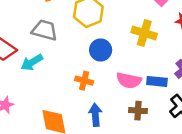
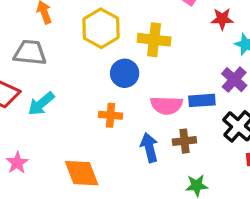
gray trapezoid: (45, 30) -> (30, 53), moved
yellow cross: (144, 33) -> (154, 40), moved
blue arrow: (95, 115) -> (149, 147), moved

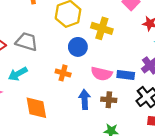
gray trapezoid: (30, 53) -> (27, 42), moved
cyan arrow: (41, 104) -> (18, 74), moved

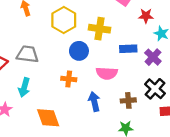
cyan arrow: (18, 74) -> (24, 87), turned -36
blue rectangle: (126, 75) -> (128, 49), moved
brown cross: (109, 100) -> (128, 100), moved

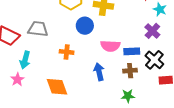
blue rectangle: (128, 49) -> (132, 51), moved
orange cross: (69, 79) -> (67, 52), moved
cyan arrow: (24, 87) -> (25, 60), moved

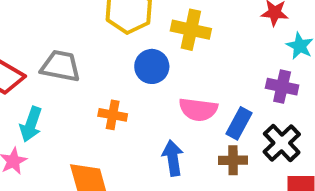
purple cross: (152, 31) -> (282, 87), turned -35
blue rectangle: (132, 51) -> (239, 123), turned -63

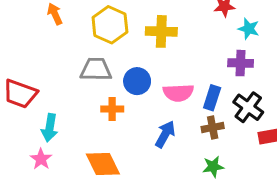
gray trapezoid: (60, 66) -> (96, 69), moved
blue circle: (152, 66) -> (137, 81), moved
blue arrow: (173, 158) -> (165, 134), turned 48

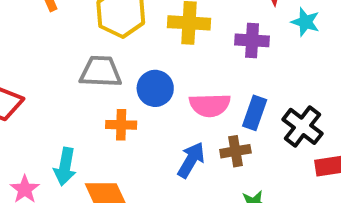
purple cross: (241, 63) -> (252, 40), moved
cyan arrow: (50, 128) -> (65, 167), moved
brown cross: (213, 128) -> (235, 151), moved

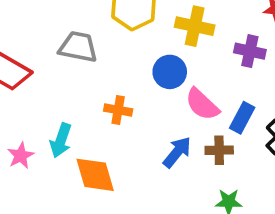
gray trapezoid: (101, 72) -> (78, 47), moved
blue circle: (155, 88) -> (170, 72), moved
pink semicircle: (210, 105) -> (202, 104), turned 36

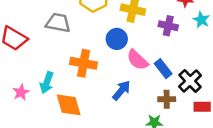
orange cross: (118, 110) -> (84, 63), size x1.5
blue rectangle: (242, 118) -> (163, 69), turned -66
brown cross: (219, 150) -> (167, 99), moved

